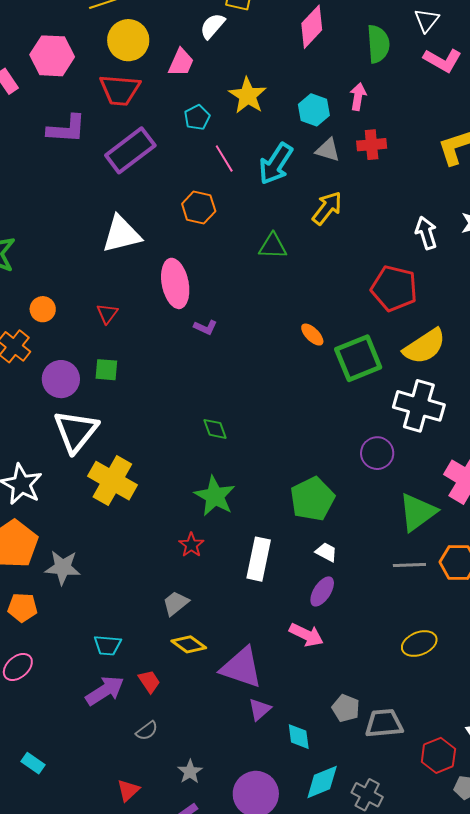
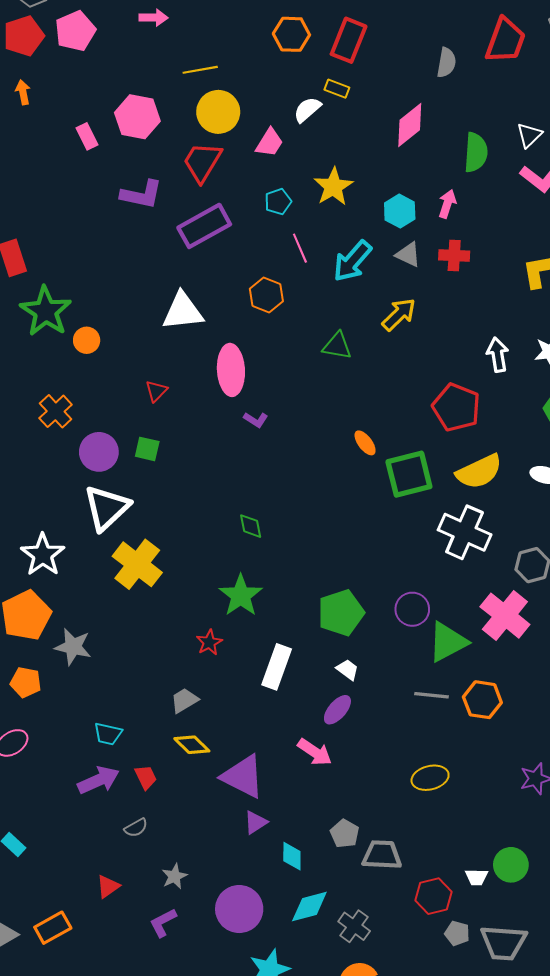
red trapezoid: (120, 90) -> (202, 162), turned 108
orange circle: (43, 309) -> (87, 340), moved
purple circle: (377, 453) -> (412, 609), moved

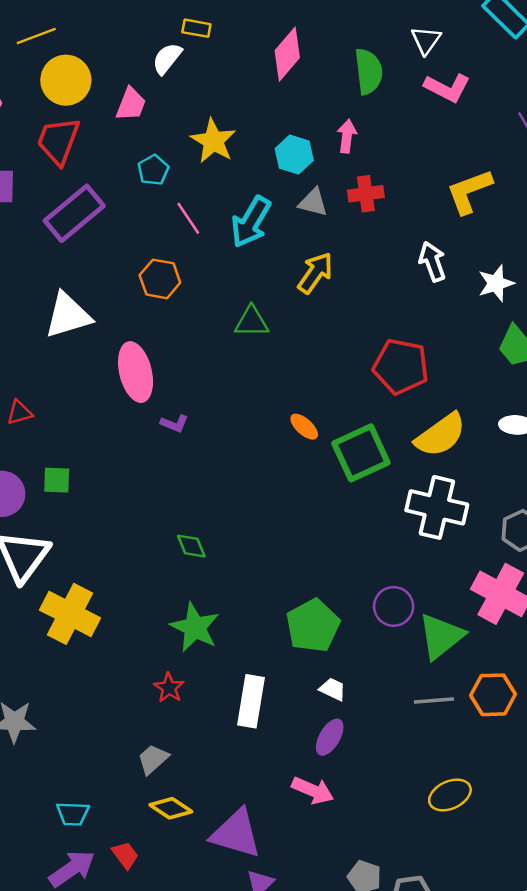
white arrow: (498, 355) -> (432, 262), moved
red triangle: (156, 391) -> (20, 413), moved, turned 40

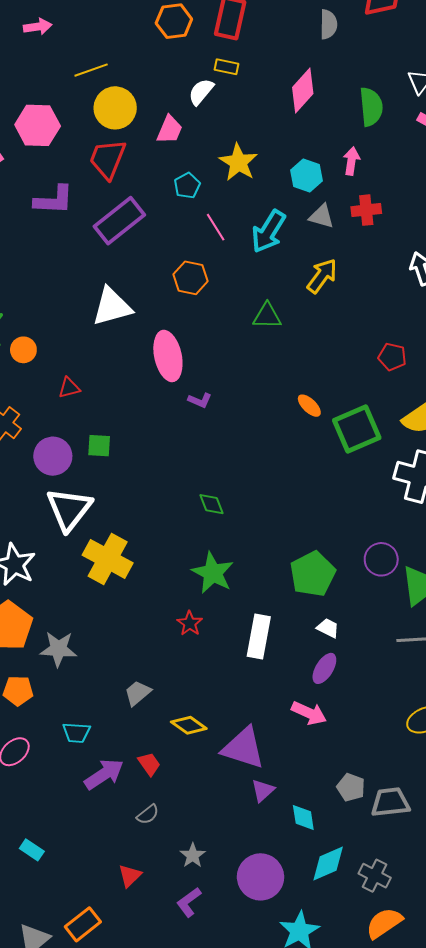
red pentagon: (401, 367) -> (392, 357), size x0.6
gray trapezoid: (153, 759) -> (138, 693), moved
cyan trapezoid: (73, 814) -> (76, 733), moved

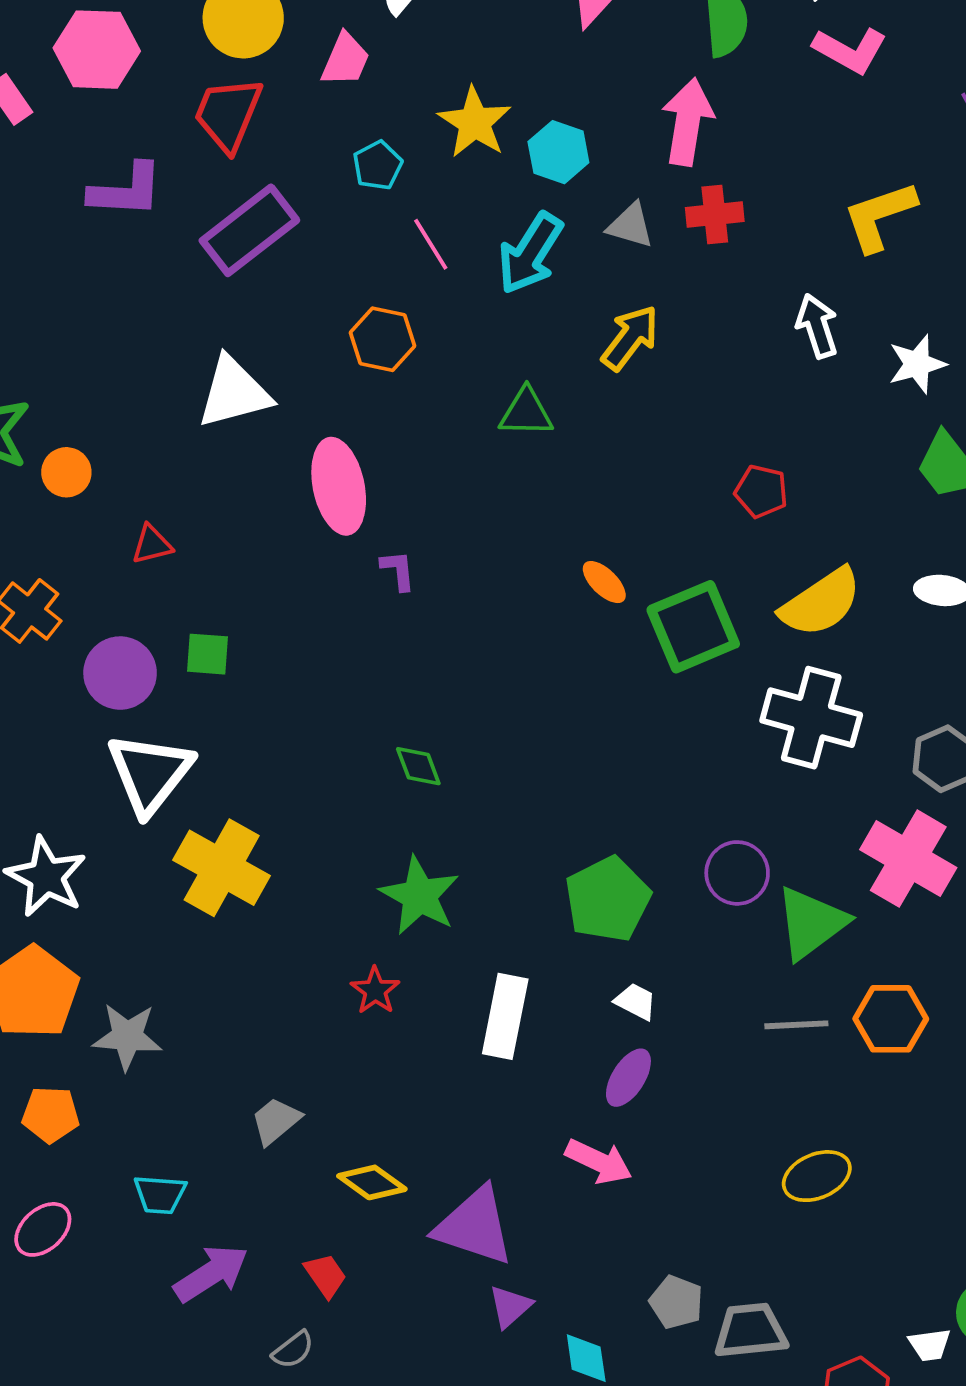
pink arrow: (351, 161) -> (688, 122), size x1.6
cyan hexagon: (306, 176) -> (558, 152), moved
purple L-shape: (200, 400) -> (398, 570), turned -120
red trapezoid: (149, 764) -> (326, 1275), moved

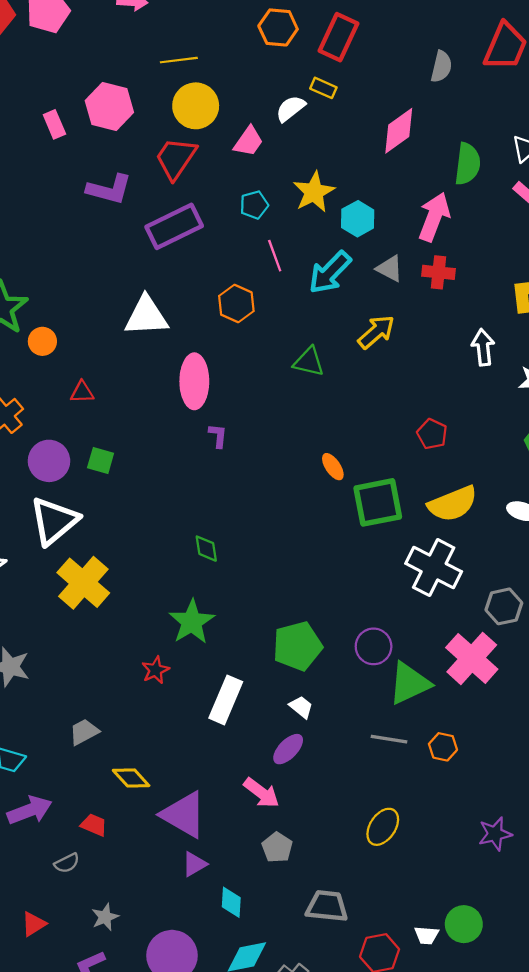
orange hexagon: (891, 1019) -> (443, 747), size x0.7
yellow ellipse: (817, 1176) -> (383, 827), turned -45
red trapezoid: (326, 1275) -> (94, 825), turned -44
gray pentagon: (676, 1302) -> (277, 847), moved

